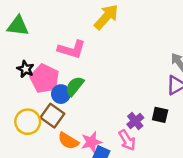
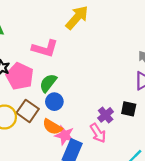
blue circle: (61, 94) -> (54, 102), moved
orange semicircle: (68, 141) -> (52, 127), moved
pink star: (91, 142) -> (65, 135), turned 30

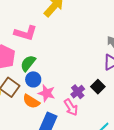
black square: (129, 109) -> (98, 87), turned 32
pink star: (65, 135) -> (47, 93), moved

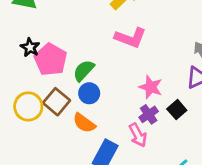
pink L-shape: (26, 33) -> (130, 38), moved
pink star: (47, 93) -> (151, 87), moved

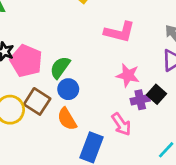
pink L-shape: (130, 38) -> (120, 32), moved
purple cross: (149, 114) -> (140, 100), moved, turned 30
orange semicircle: (84, 123) -> (67, 119), turned 30

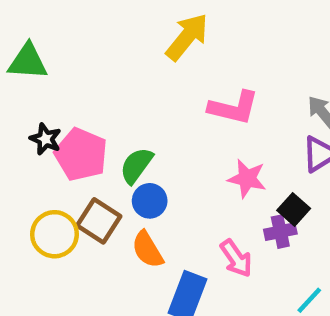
purple cross: (140, 100) -> (280, 232), moved

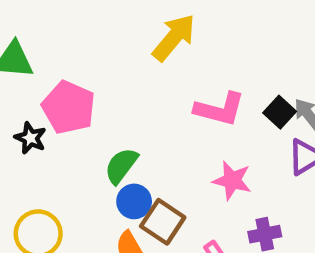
pink pentagon: (81, 154) -> (69, 107), moved
black square: (294, 209) -> (280, 112), moved
brown square: (99, 221) -> (163, 222), moved

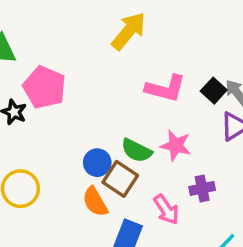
green semicircle: (121, 166) -> (137, 150), moved, turned -100

